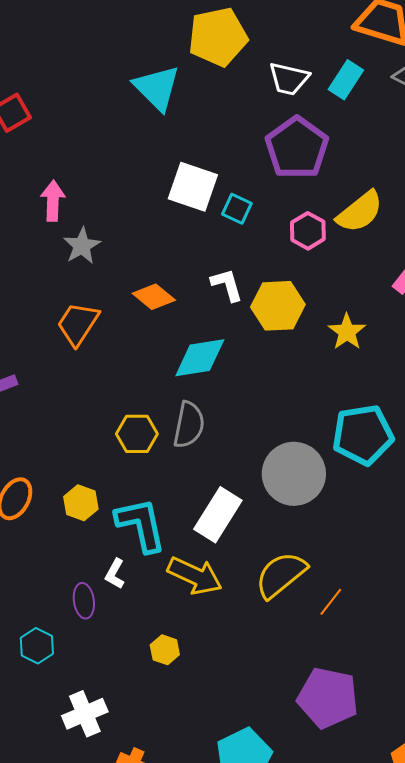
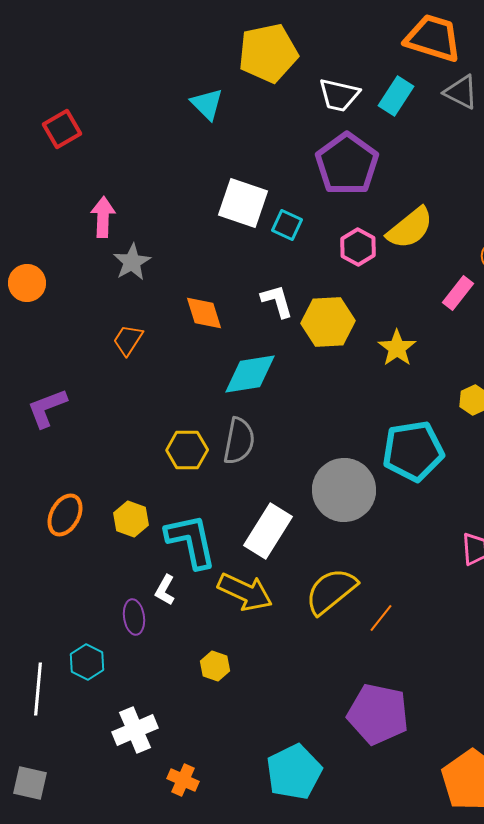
cyan triangle: (157, 88) -> (207, 104), size x0.7
orange diamond: (154, 297) -> (204, 313), turned 33
orange trapezoid: (78, 324) -> (128, 340), size x0.7

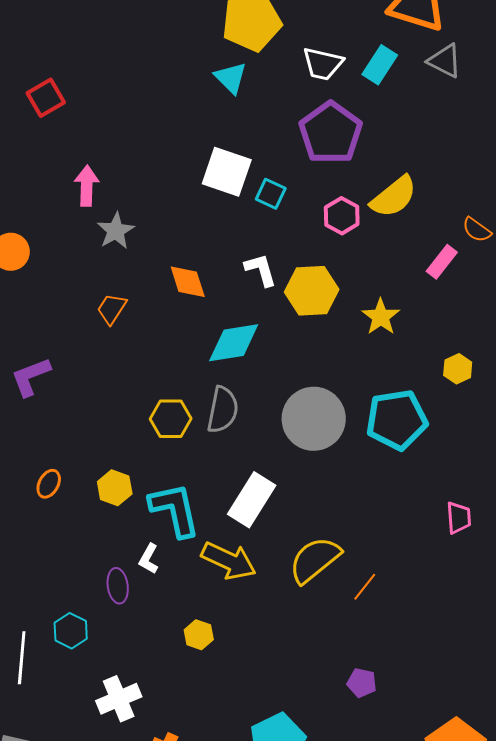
cyan triangle: (207, 104) -> (231, 78), moved
gray circle: (344, 490) -> (314, 419), moved
orange ellipse: (65, 515) -> (49, 484), size x0.7
purple pentagon: (378, 714) -> (362, 683), size x0.5

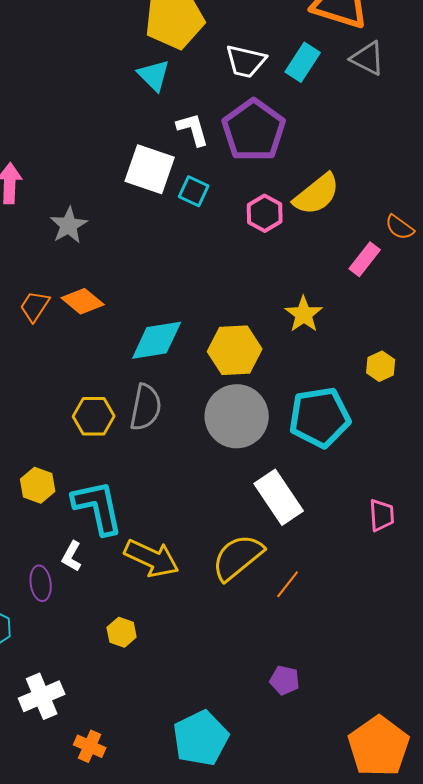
gray star: (116, 231) -> (69, 225), moved
white L-shape: (261, 270) -> (193, 129), moved
orange diamond: (188, 282) -> (83, 301), moved, turned -33
yellow hexagon: (312, 291) -> (235, 350), moved
white rectangle: (252, 500) -> (279, 497), moved, turned -66

